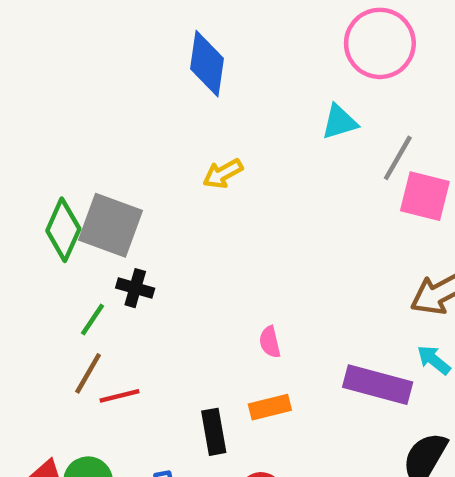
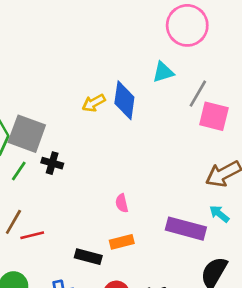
blue diamond: (207, 64) -> (124, 100), moved
black cross: (135, 288) -> (52, 163), moved
green line: (93, 320) -> (19, 171), moved
black rectangle: (214, 432) -> (88, 257), turned -65

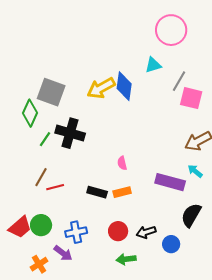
yellow arrow: (94, 103) -> (101, 88), size x1.6
gray square: (27, 134) -> (51, 92), moved
black cross: (52, 163) -> (70, 133), size x1.8
black rectangle: (88, 257) -> (97, 192), moved

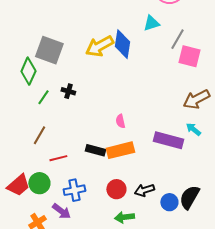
black cross: (70, 133) -> (68, 91), size x0.5
red line: (55, 187) -> (58, 158), moved
orange rectangle: (122, 192) -> (120, 150), size x1.5
black semicircle: (191, 215) -> (189, 197), moved

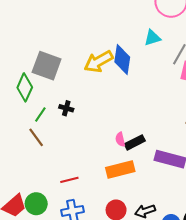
brown line: (39, 135) -> (36, 137), moved, turned -66
black rectangle: (95, 150) -> (135, 142), moved, turned -42
red line: (58, 158) -> (69, 180), moved

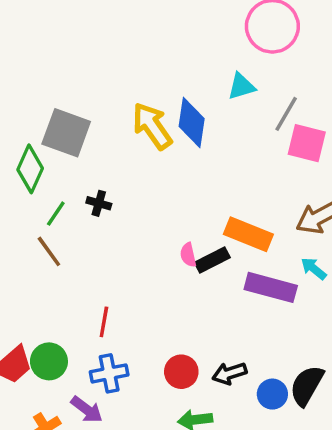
yellow arrow: (98, 62) -> (152, 126), turned 84
orange rectangle: (120, 169) -> (248, 234), moved, turned 36
red line: (69, 180) -> (104, 322), turned -66

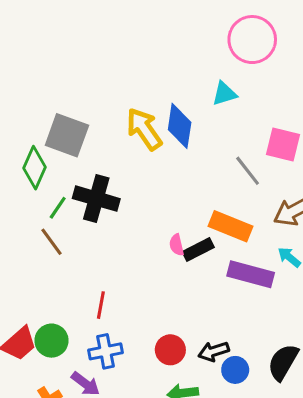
gray line: (286, 114) -> (248, 171), moved, turned -68
black cross: (99, 203) -> (96, 199), size x2.0
blue circle: (272, 394) -> (235, 370), moved

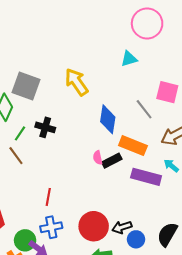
blue diamond: (180, 126) -> (108, 119), moved
black cross: (96, 199) -> (45, 127), size x0.7
green circle: (51, 341) -> (25, 240), moved
red circle: (170, 350) -> (94, 226), size x1.5

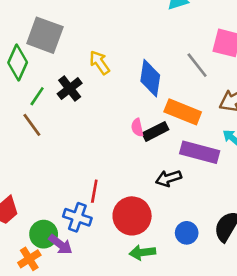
yellow arrow: (76, 82) -> (100, 62), moved, size x0.7
black cross: (45, 127) -> (70, 89), turned 36
red line: (48, 197) -> (94, 191), moved
blue cross: (51, 227) -> (77, 217), turned 30
black arrow: (122, 227) -> (168, 178), moved

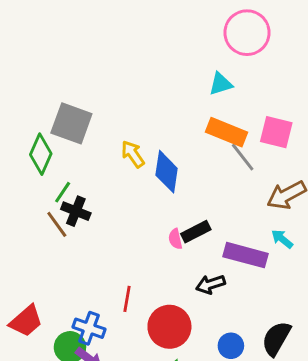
blue diamond: (150, 78) -> (167, 172), moved
black cross: (70, 89) -> (76, 211), moved, turned -30
orange rectangle: (183, 112) -> (227, 132), moved
pink semicircle: (137, 128) -> (175, 239), moved
blue cross: (77, 217) -> (89, 328), moved

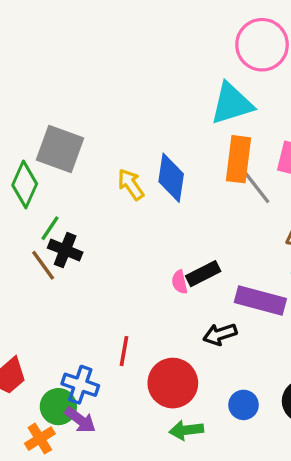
cyan triangle: (221, 84) -> (232, 104), size x1.6
orange rectangle: (227, 132) -> (238, 159), turned 75
blue diamond: (167, 172) -> (171, 178), moved

